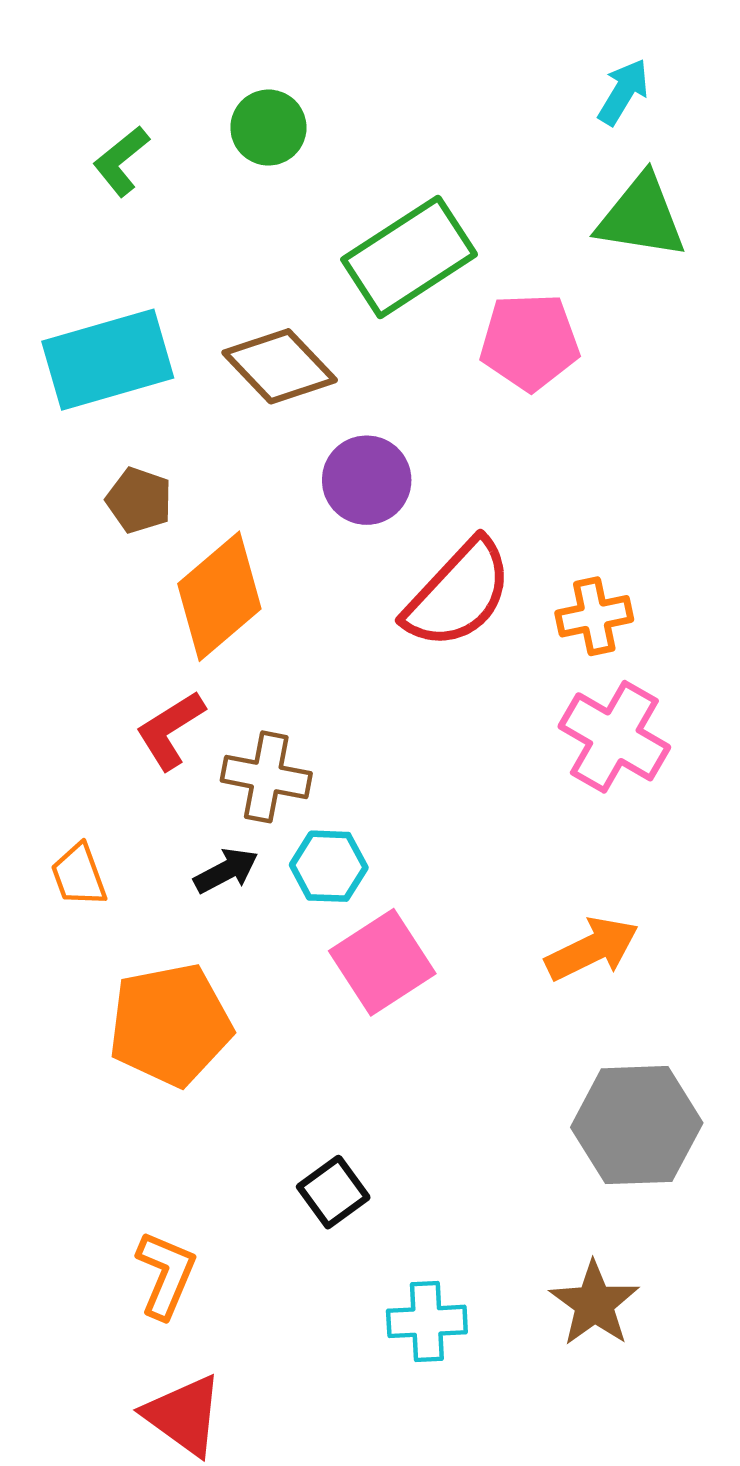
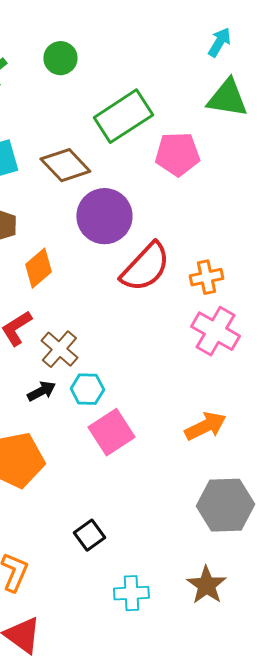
purple circle: (367, 480) -> (104, 216), size x1.4
orange diamond: (219, 596) -> (38, 268), size x0.7
brown cross: (266, 777) -> (59, 349), turned 30

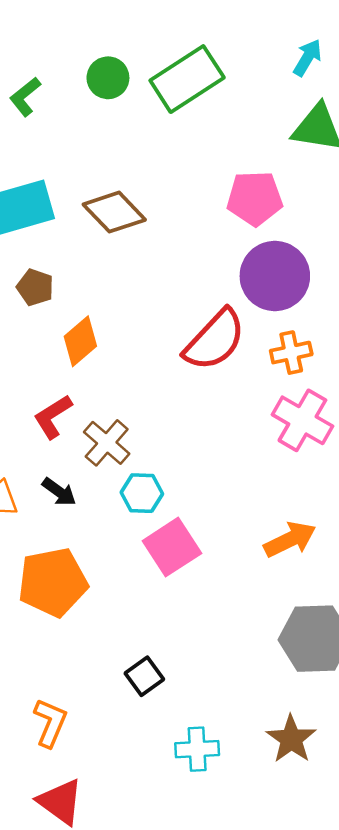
green rectangle: (123, 116) -> (187, 79), moved
purple circle: (104, 216) -> (275, 276), moved
black arrow: (41, 391) -> (59, 492), moved, turned 64

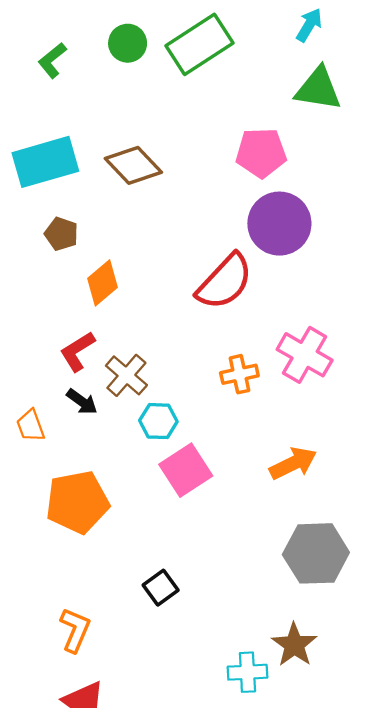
orange cross: (291, 353) -> (239, 374), moved
black arrow: (59, 492) -> (82, 402), moved
cyan cross: (197, 749) -> (247, 672), moved

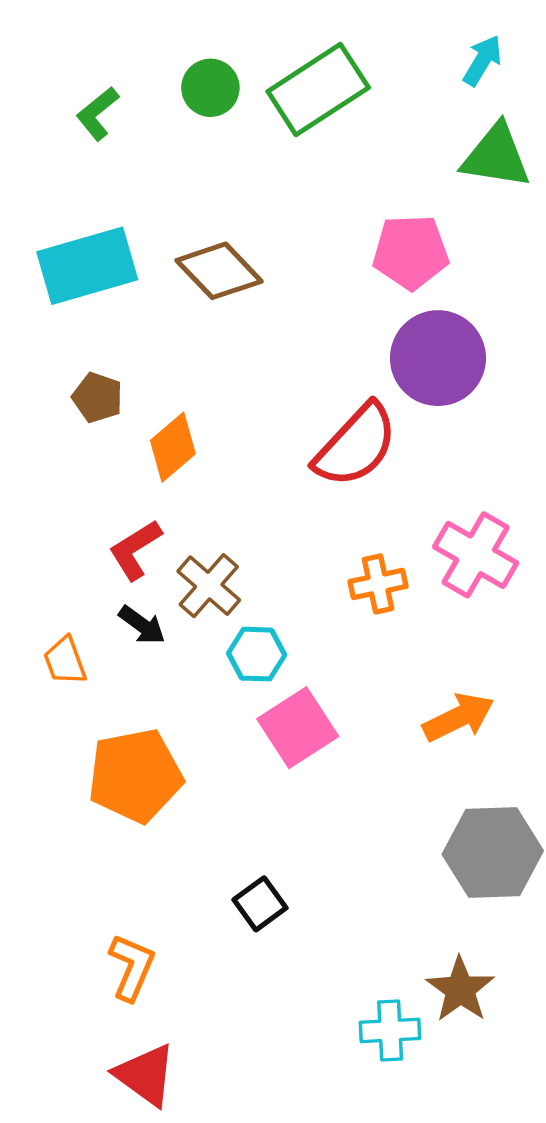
brown pentagon: (61, 234) -> (98, 397), moved

